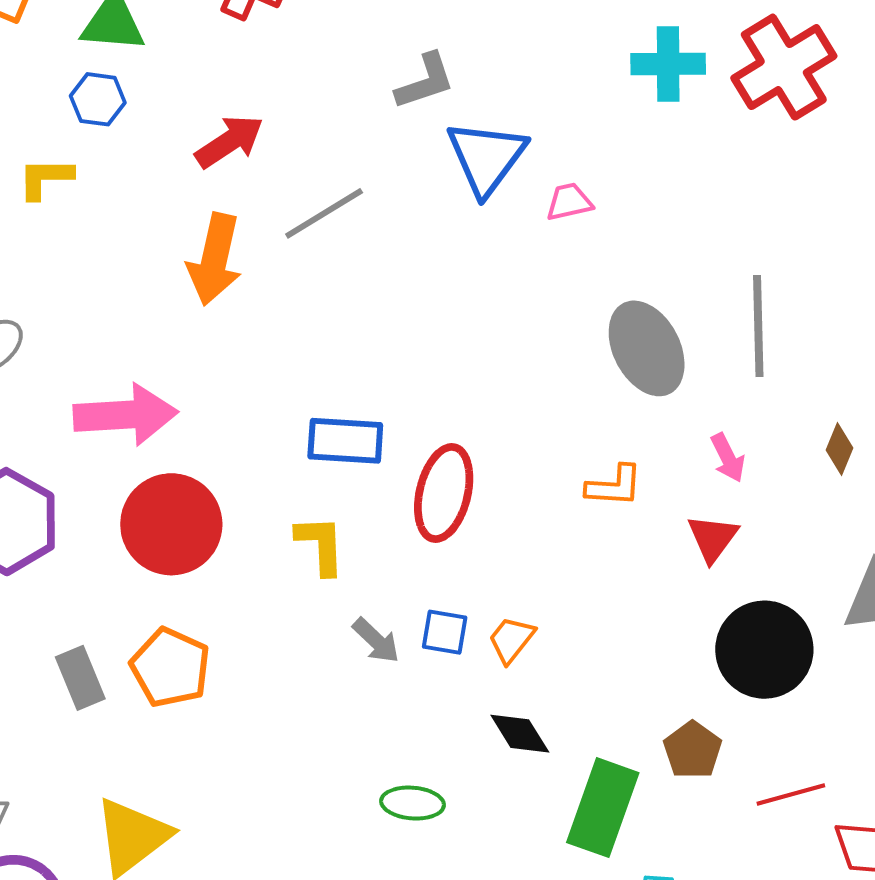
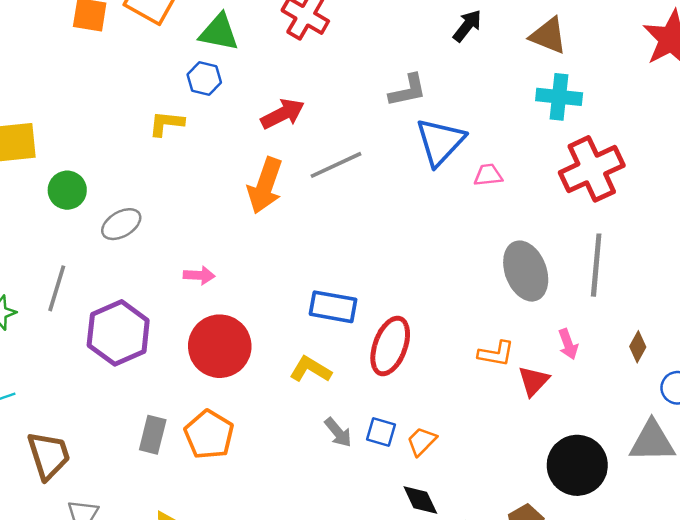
red cross: (784, 67) -> (592, 169), moved
pink arrow: (125, 415) -> (199, 275), size x0.5
red triangle: (713, 538) -> (534, 381), moved
yellow L-shape: (321, 545) -> (310, 369), turned -63
gray rectangle: (80, 678) -> (153, 435), turned 30

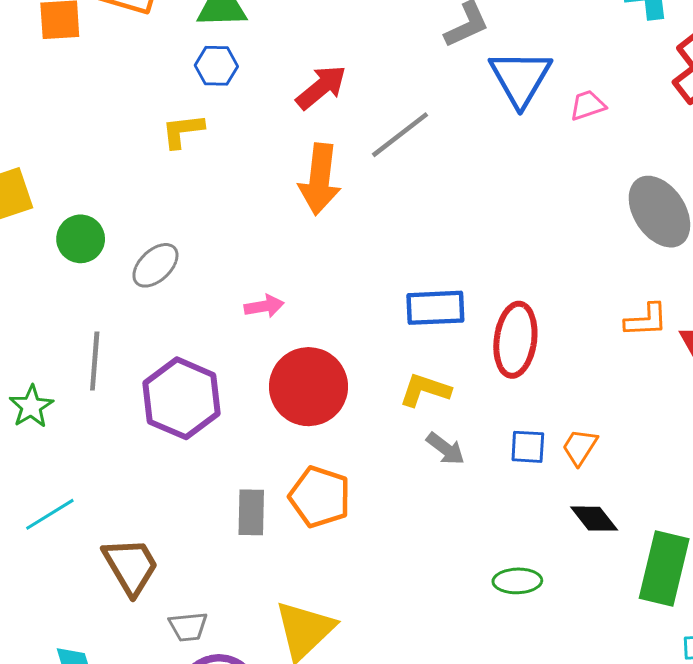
gray arrow: (338, 432) -> (446, 449), moved

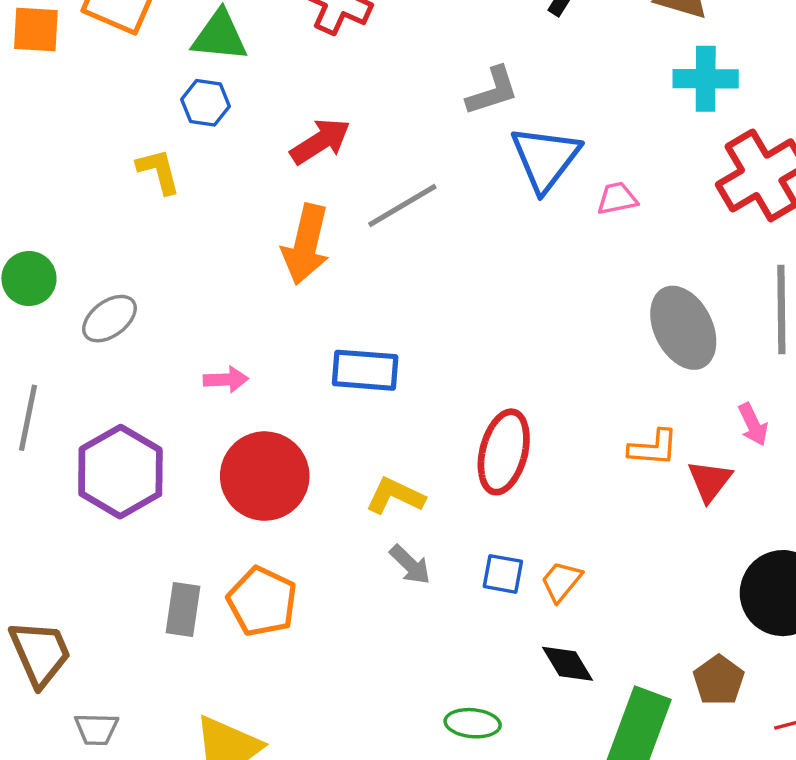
yellow L-shape: (183, 131) -> (159, 171), turned 75
blue rectangle: (435, 308) -> (365, 370), moved

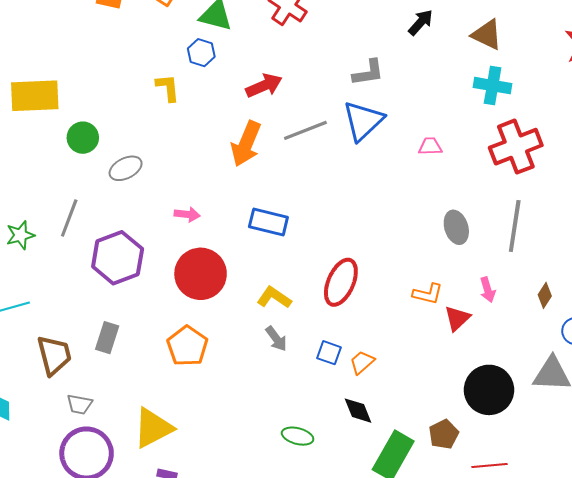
blue triangle: (545, 158) -> (363, 121), moved
gray ellipse: (683, 328) -> (456, 227), size x0.7
gray rectangle: (183, 609) -> (107, 338), moved

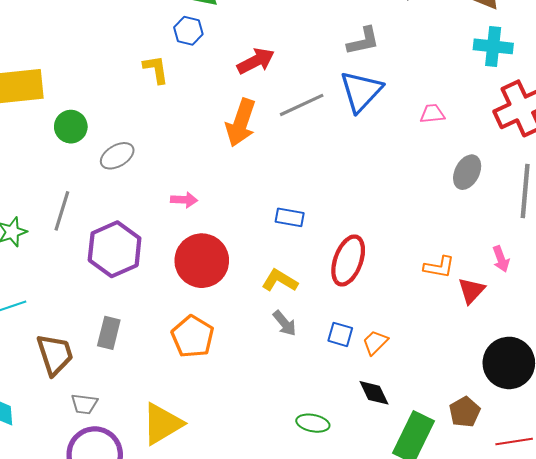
blue rectangle: (268, 222) -> (290, 217), moved, size x0.7
gray ellipse: (456, 227) -> (467, 172), moved, turned 48

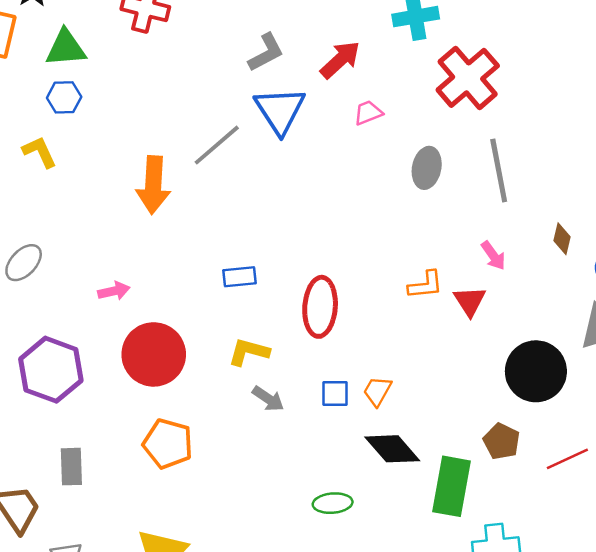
red arrow: (256, 61) -> (340, 60), moved
black diamond: (374, 393) -> (392, 449), size x1.4

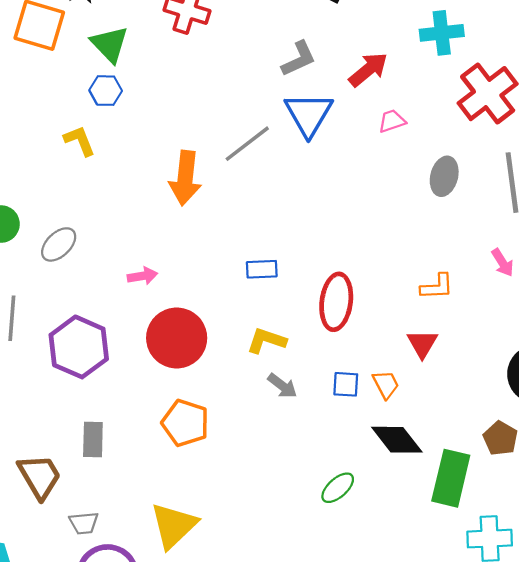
green triangle: (66, 48) -> (110, 44), turned 48
red triangle: (470, 301) -> (422, 344), moved
orange trapezoid: (377, 391) -> (386, 384), turned 120
green ellipse: (333, 503) -> (338, 488), turned -40

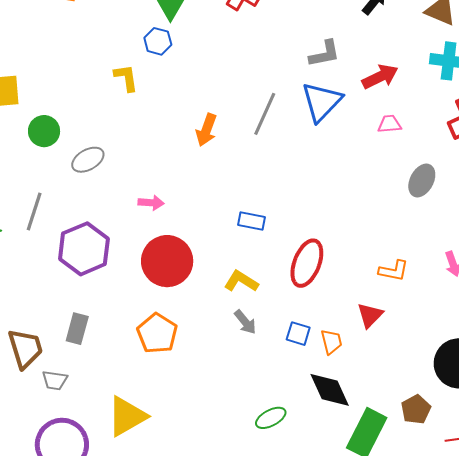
gray line: (247, 144) -> (265, 114), turned -42
orange arrow: (185, 178) -> (206, 130), size x0.7
gray trapezoid: (84, 523) -> (55, 380), moved

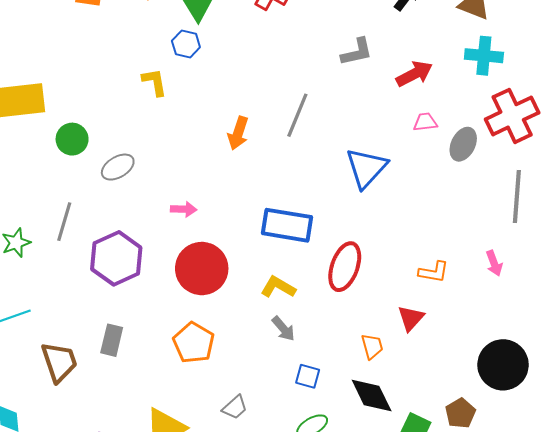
blue triangle: (322, 102) -> (366, 168), moved
gray ellipse: (422, 181) -> (463, 144), moved
blue rectangle: (252, 221) -> (287, 225), size x1.8
blue square: (298, 334) -> (308, 376), moved
gray trapezoid: (55, 380) -> (235, 407), moved, turned -48

